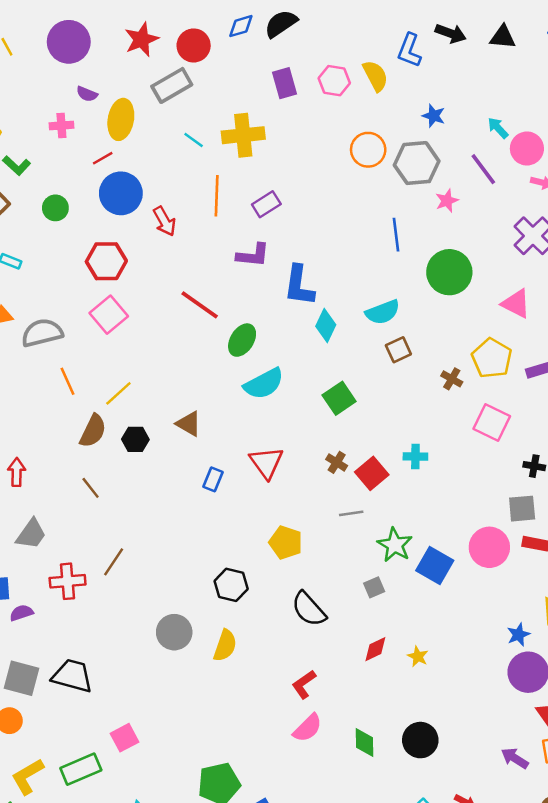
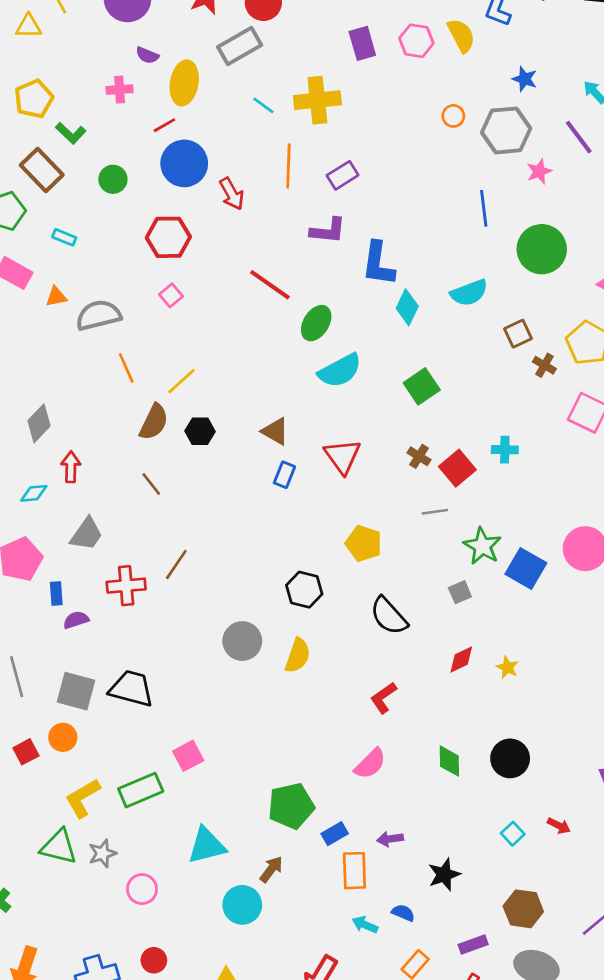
orange circle: (368, 150) -> (453, 116), size x0.6
pink square: (109, 315) -> (171, 295), size x0.6
brown square: (398, 350) -> (518, 334), moved
brown triangle: (189, 424) -> (275, 431), moved
pink semicircle: (308, 728) -> (370, 764), moved

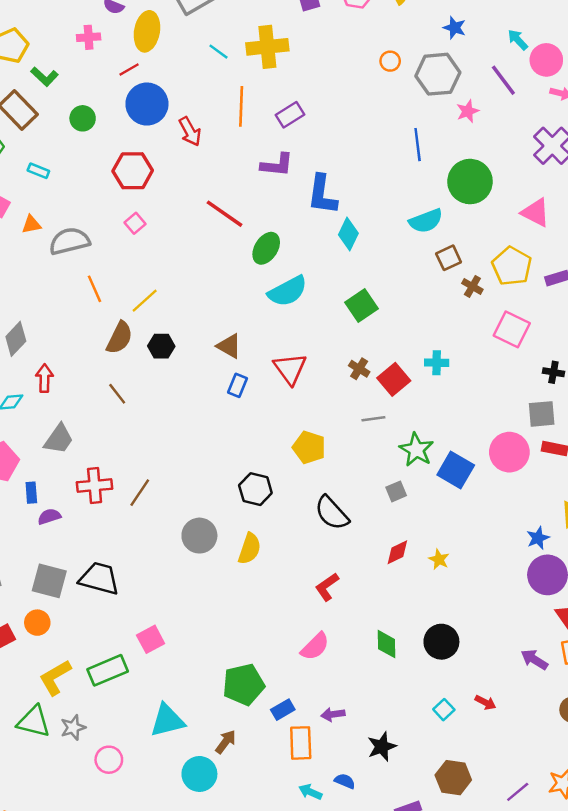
cyan semicircle: (469, 293) -> (426, 221), moved
brown line: (176, 565) -> (140, 493), moved

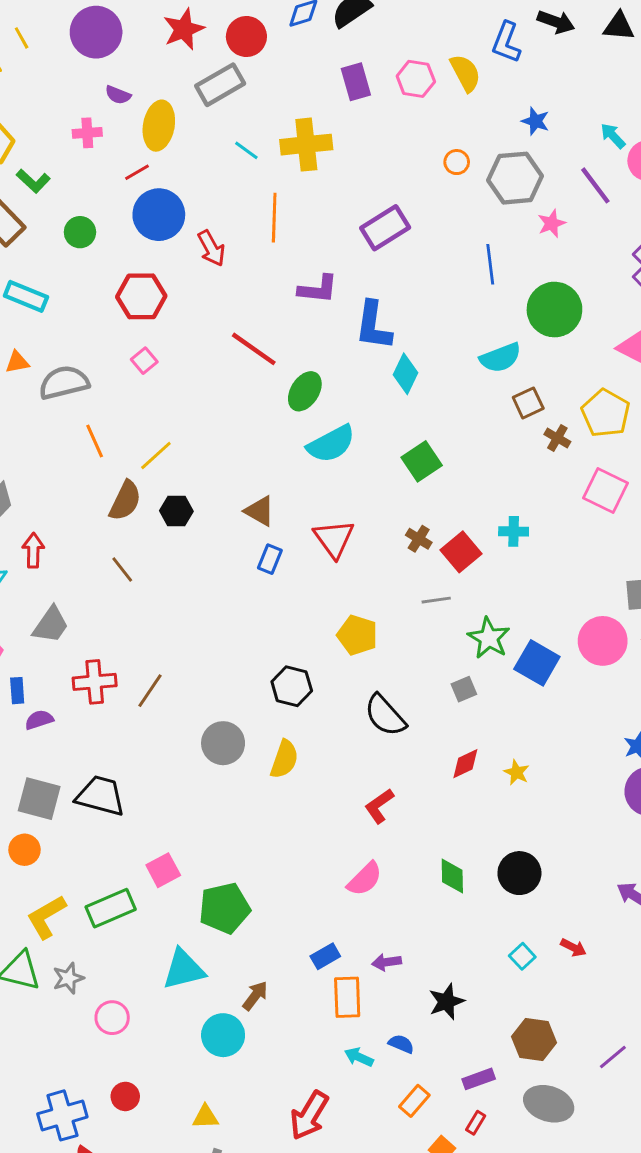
purple rectangle: (290, 115) -> (385, 228), moved, size x1.4
cyan rectangle: (38, 171) -> (26, 296), size x1.6
green pentagon: (244, 685) -> (225, 908), moved

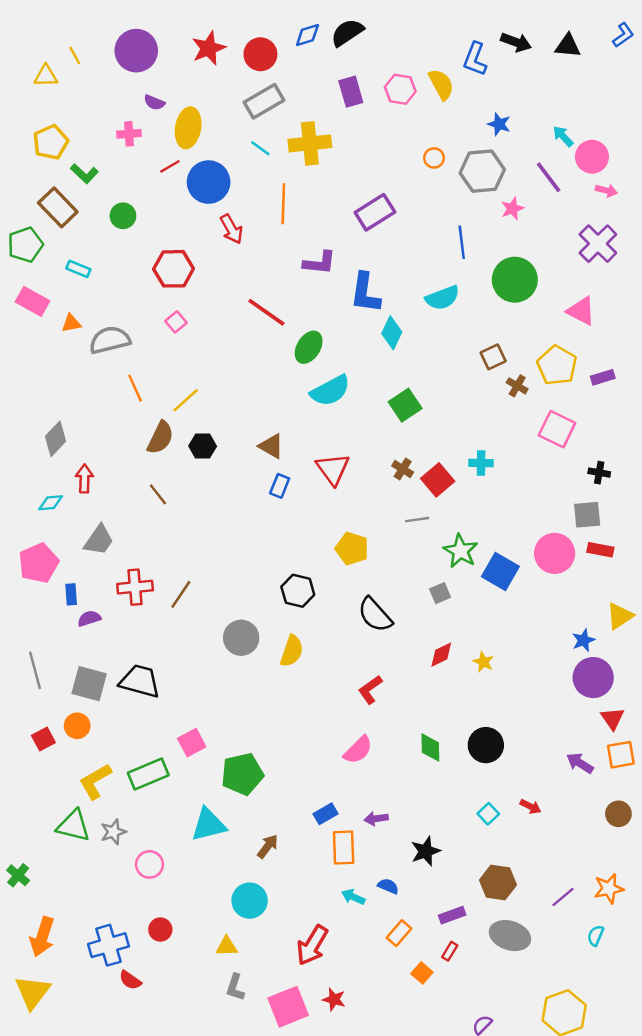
gray rectangle: (220, 85) -> (264, 101), moved
blue circle: (159, 215) -> (209, 182), moved
cyan rectangle: (26, 296) -> (78, 269), size x0.7
cyan semicircle: (500, 358) -> (442, 298), moved
cyan circle: (223, 1035) -> (250, 901), moved

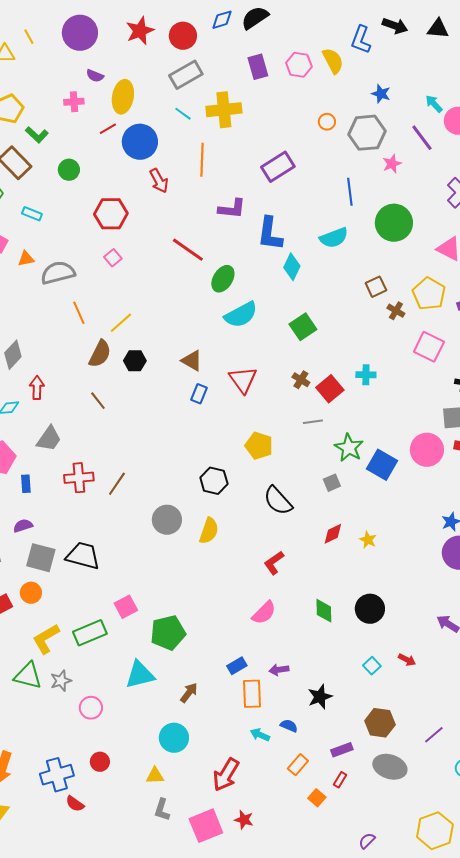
purple semicircle: (89, 618) -> (23, 526), moved

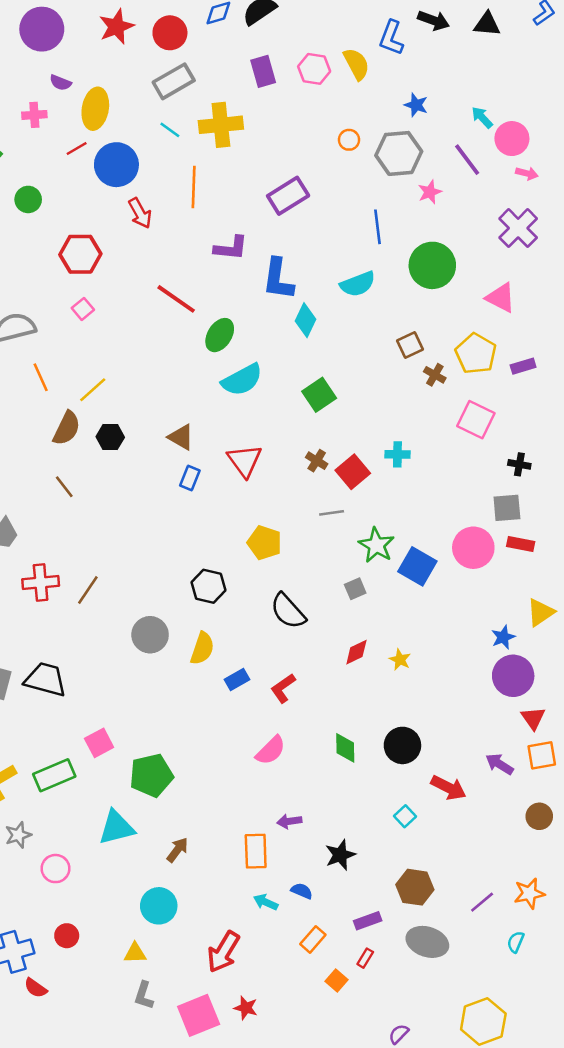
red arrow: (407, 660) -> (448, 788), moved, size x1.6
blue rectangle: (237, 666) -> (237, 680), moved

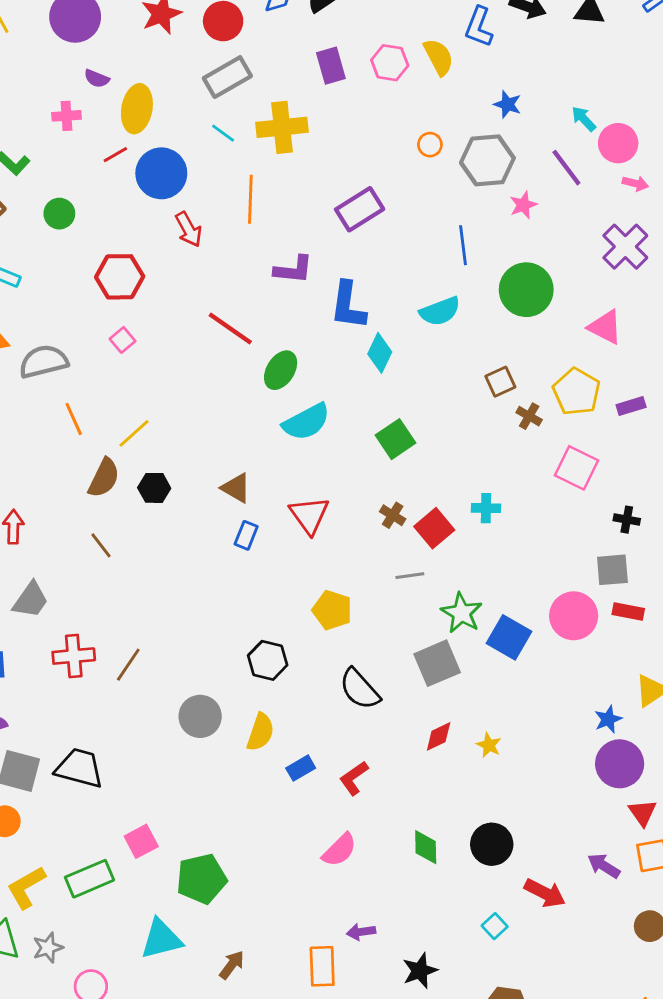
gray square: (355, 589) -> (437, 663), size x1.8

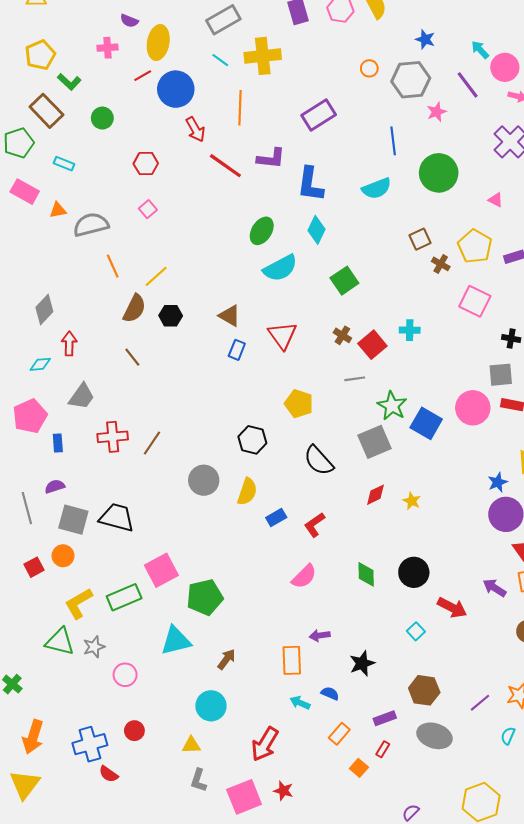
red hexagon: (120, 277) -> (146, 164), size x0.7
pink triangle: (605, 327) -> (496, 200), size x0.6
red line: (230, 328) -> (225, 166), moved
cyan diamond: (380, 353) -> (317, 230), moved
pink square: (141, 841) -> (161, 570), size x1.4

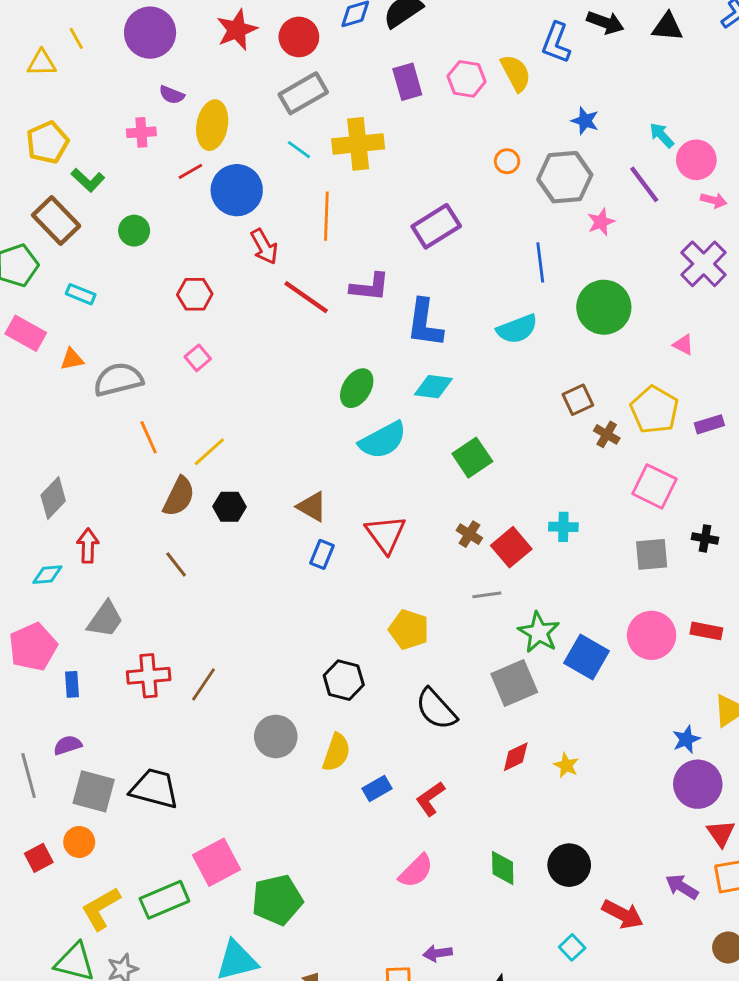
cyan diamond: (317, 230) -> (433, 387), turned 72
gray square: (501, 375) -> (652, 554), moved

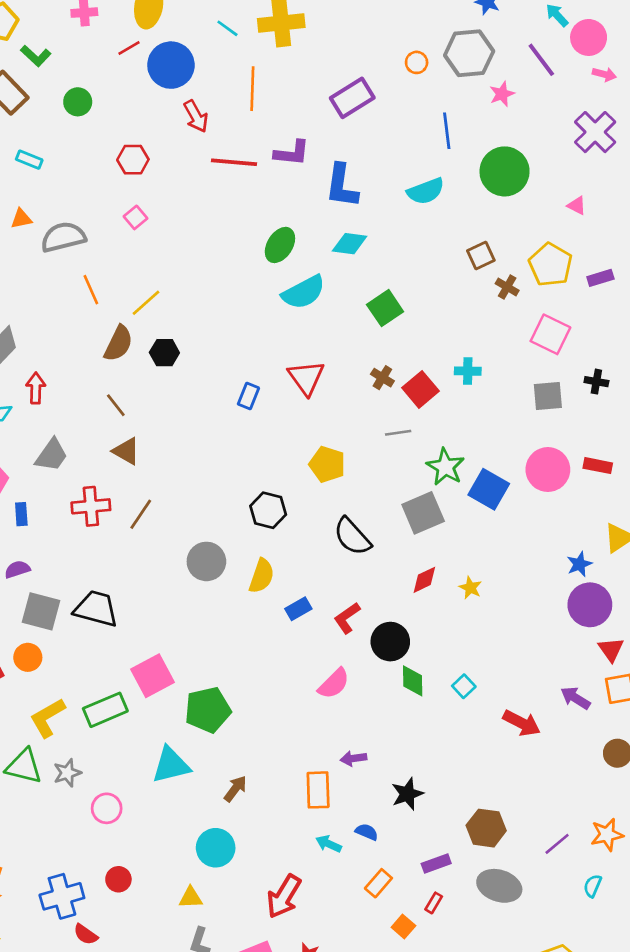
orange circle: (507, 161) -> (417, 62), moved
red line: (306, 297) -> (234, 162), turned -30
brown triangle: (312, 507) -> (126, 451), moved
black circle: (569, 865) -> (390, 642), moved
cyan square: (572, 947) -> (464, 686), moved

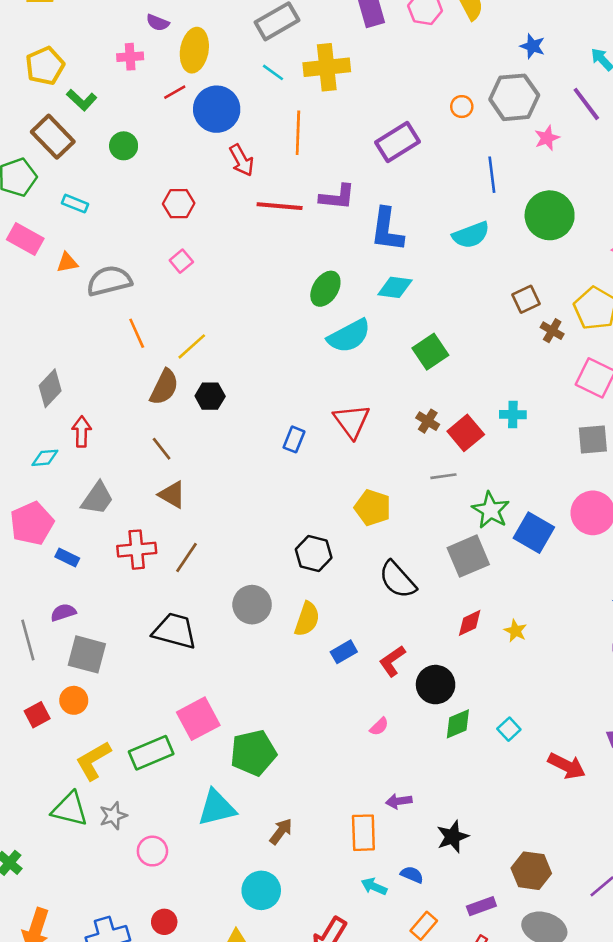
blue rectangle: (21, 514) -> (67, 557), turned -60
black trapezoid: (96, 609) -> (175, 631), moved
green diamond: (413, 681) -> (458, 724), turned 68
pink semicircle: (334, 684) -> (379, 727), size x0.6

